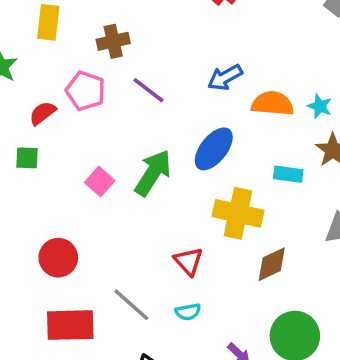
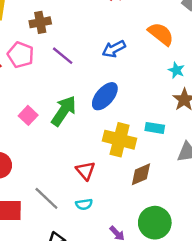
orange semicircle: (273, 104) -> (161, 34), moved, turned 32
cyan rectangle: (288, 174) -> (155, 128), moved

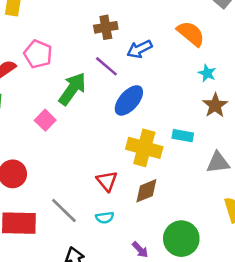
brown cross: (40, 22) -> (106, 27), moved
purple line: (63, 56) -> (106, 66), moved
green arrow: (64, 111) -> (72, 89), moved
brown diamond: (141, 174) -> (146, 191), moved

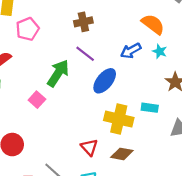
blue arrow: (139, 49) -> (131, 51), moved
pink pentagon: (38, 54) -> (27, 29), moved, turned 30
cyan star: (207, 73) -> (160, 51), moved
brown diamond: (146, 191) -> (122, 154), turned 35

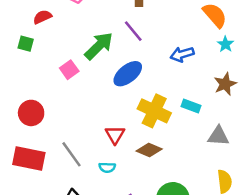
blue arrow: (131, 51) -> (182, 54), moved
cyan star: (160, 51) -> (226, 44), moved
blue ellipse: (105, 81) -> (128, 74), moved

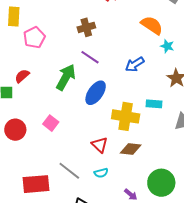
red semicircle: (42, 17) -> (22, 76), moved
pink square: (69, 70) -> (51, 123), moved
red circle: (31, 113) -> (15, 130), moved

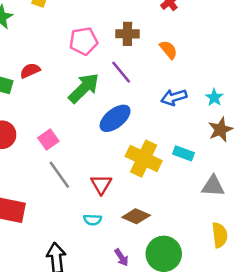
orange semicircle: (152, 25) -> (168, 50), moved, size x0.7
pink pentagon: (34, 38) -> (83, 41), moved
cyan star: (167, 46) -> (214, 97), moved
brown diamond: (131, 149) -> (136, 216), moved
gray line: (69, 171) -> (59, 175), moved

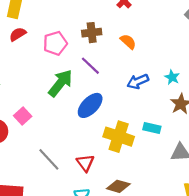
red semicircle: (30, 71) -> (18, 34), moved
pink square: (48, 140) -> (23, 116), moved

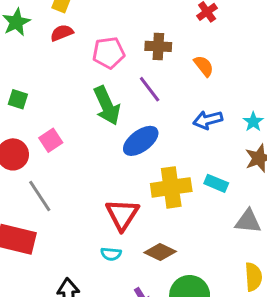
green arrow: (60, 83) -> (107, 106), turned 108
yellow cross: (119, 137) -> (171, 187), turned -36
gray line: (49, 159) -> (40, 196), moved
red triangle: (85, 163) -> (122, 215), size x1.4

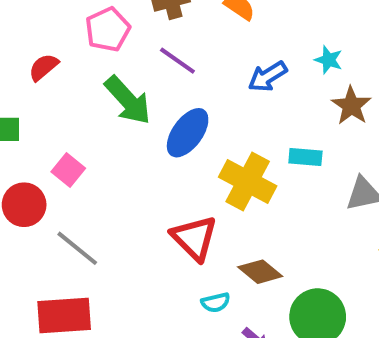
red semicircle: (62, 33) -> (44, 67), moved
yellow cross: (171, 187) -> (248, 181), turned -36
brown diamond: (160, 252) -> (260, 272), turned 32
cyan semicircle: (111, 254) -> (216, 302), moved

